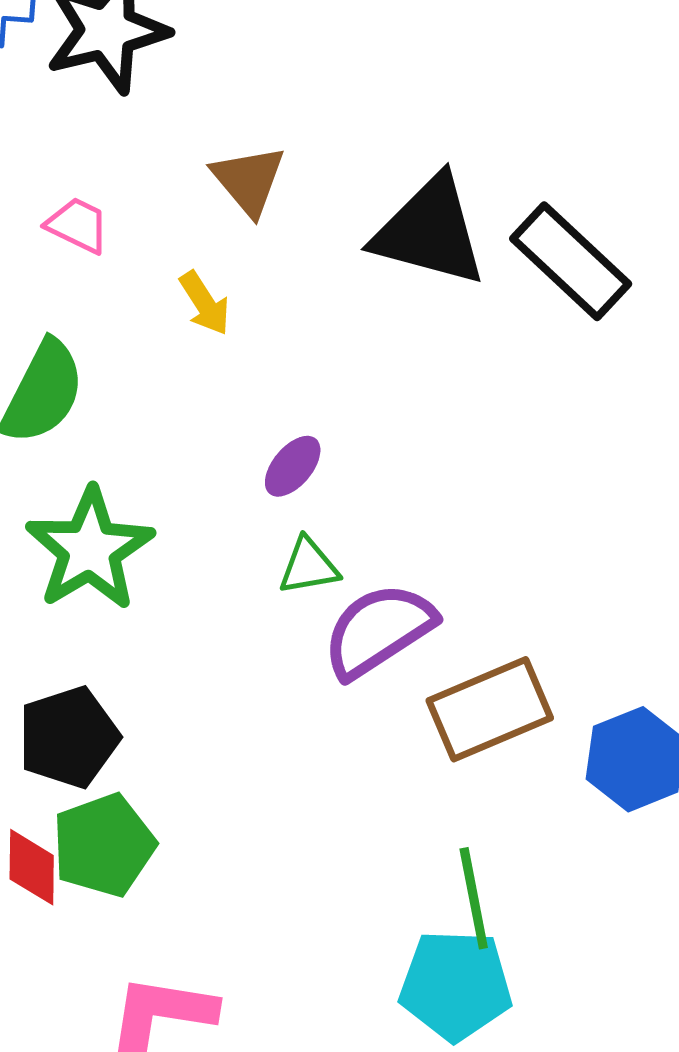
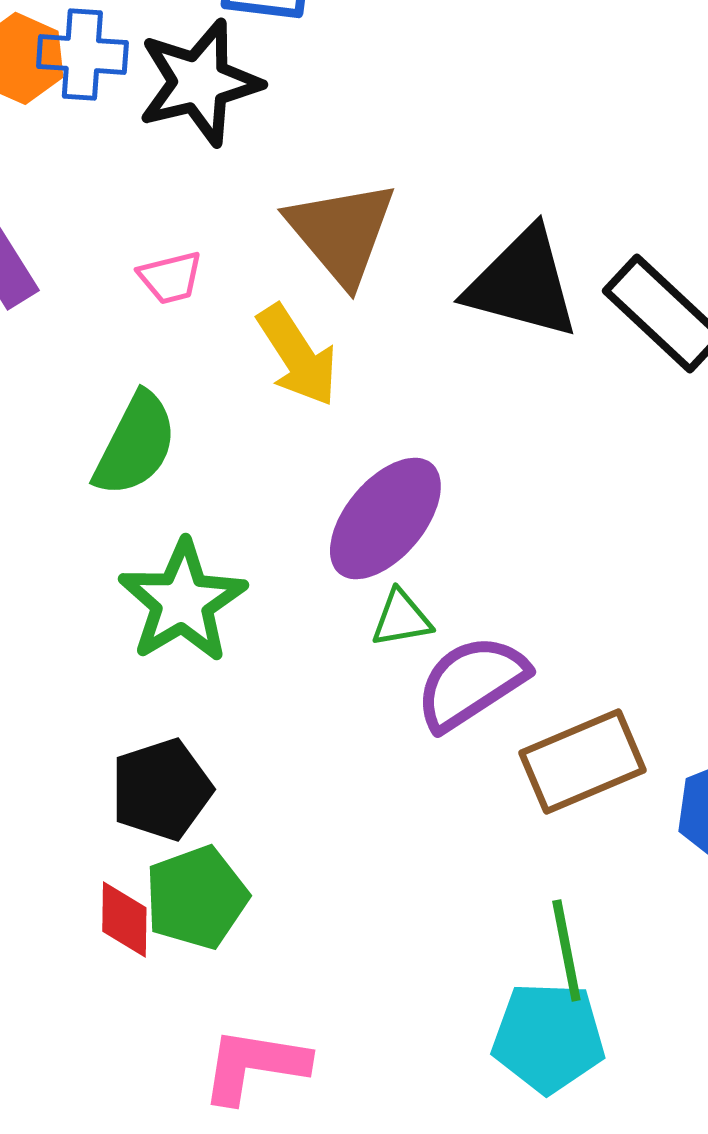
brown triangle: (249, 180) -> (341, 232), size x1.5
pink trapezoid: (78, 225) -> (170, 277), turned 140
yellow arrow: (205, 303) -> (297, 355), size x1.6
purple ellipse: (293, 466) -> (385, 518), size x2.0

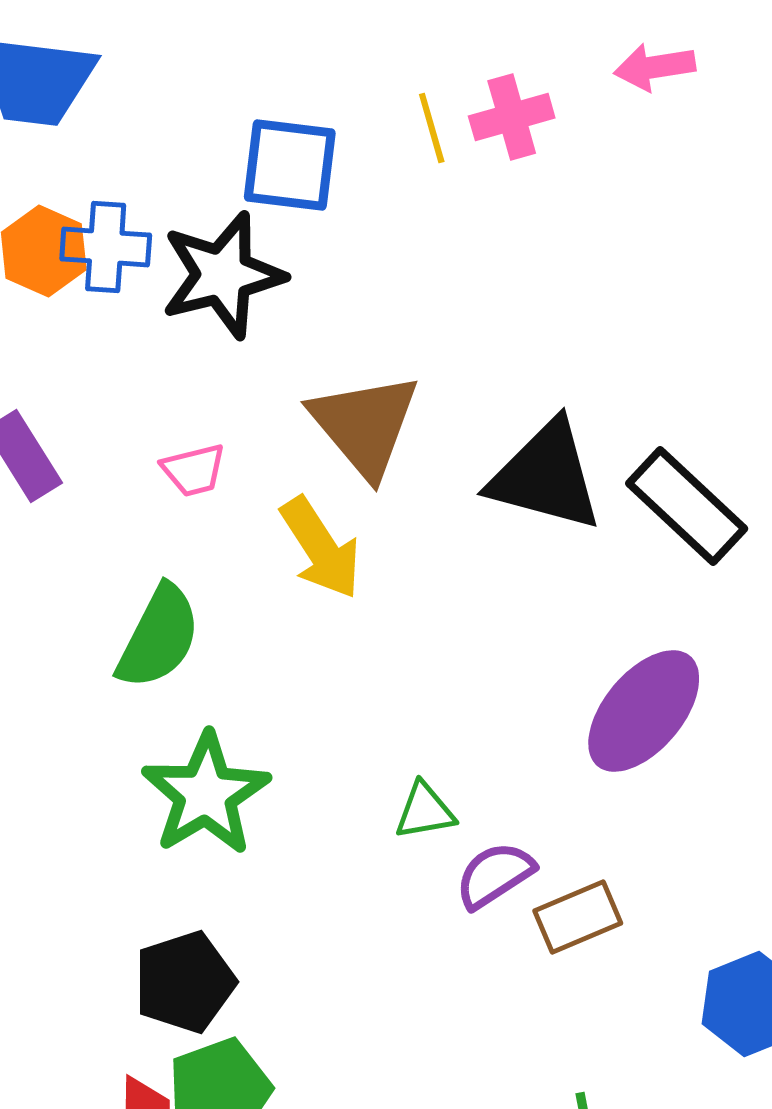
purple ellipse: (385, 518) -> (644, 711), moved
purple semicircle: (471, 682) -> (495, 875), size x0.7
brown rectangle: (582, 761) -> (578, 917), moved, size x0.7

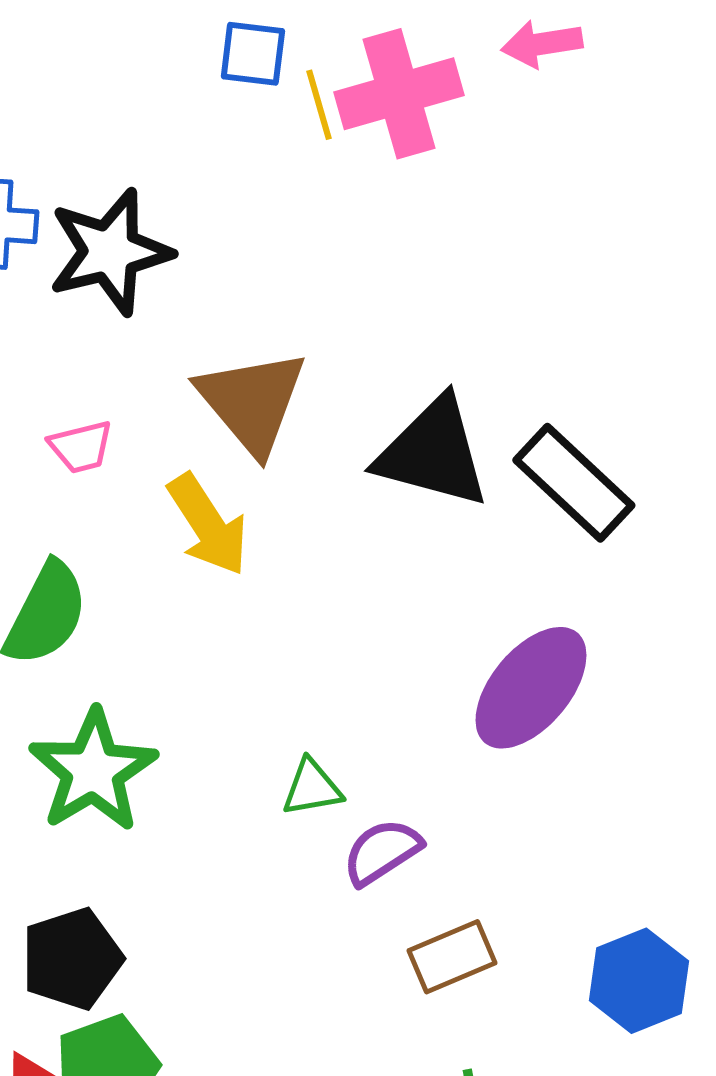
pink cross: (512, 117) -> (399, 94), size x1.5
blue square: (290, 165) -> (253, 54), moved, size x0.7
brown rectangle: (578, 917) -> (452, 957), moved

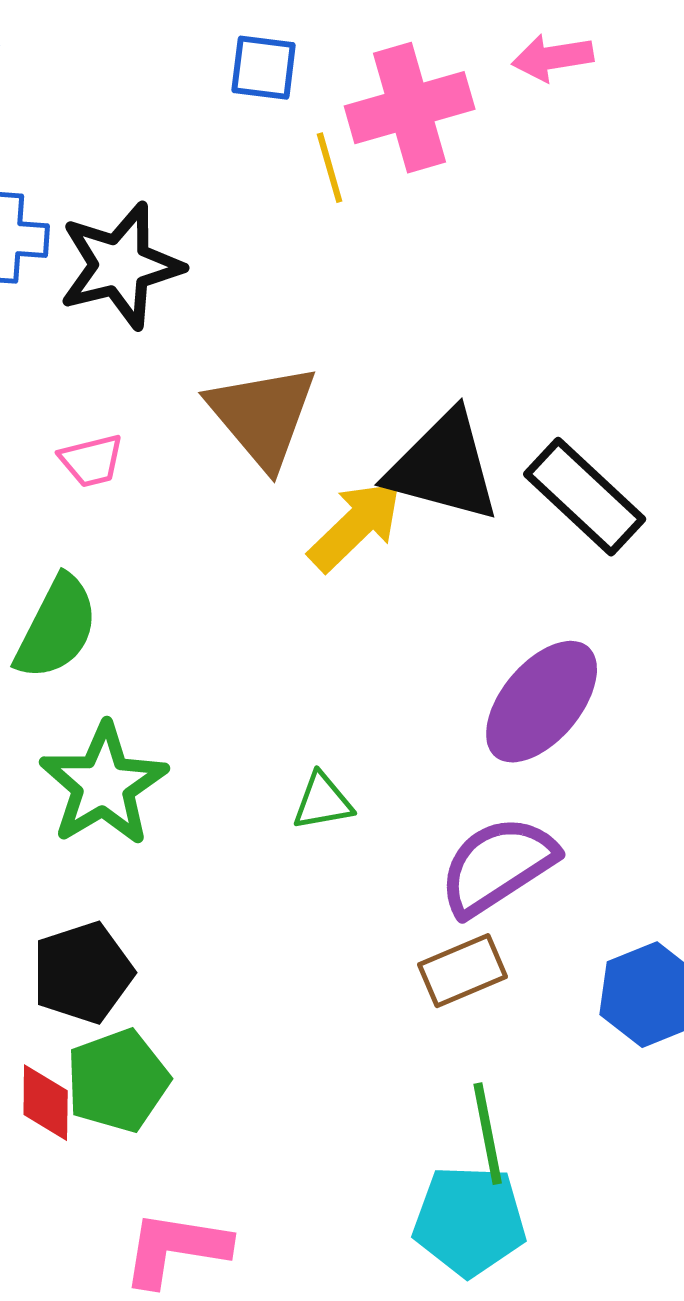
yellow line: (319, 105) -> (330, 168), moved
yellow arrow: (208, 525) -> (356, 526), moved, turned -101
purple semicircle: (382, 852) -> (498, 866), moved, size x1.5

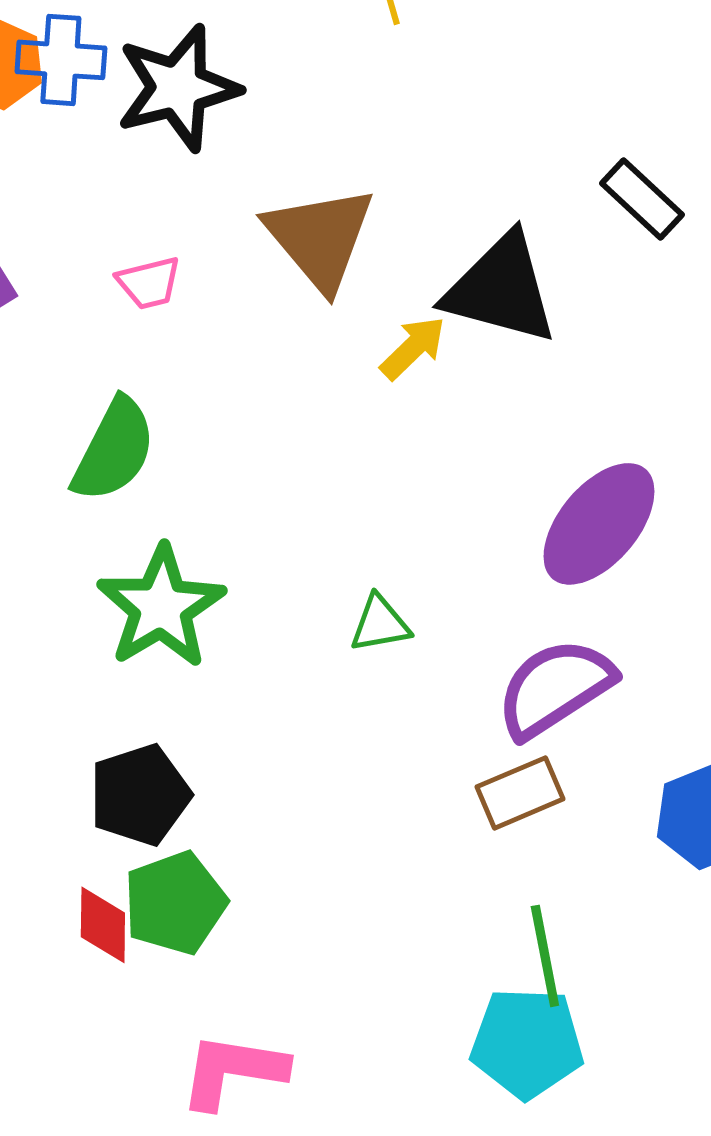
black rectangle: (585, 497) -> (642, 199), moved, size x0.7
yellow arrow: (356, 526) -> (413, 348), size x0.7

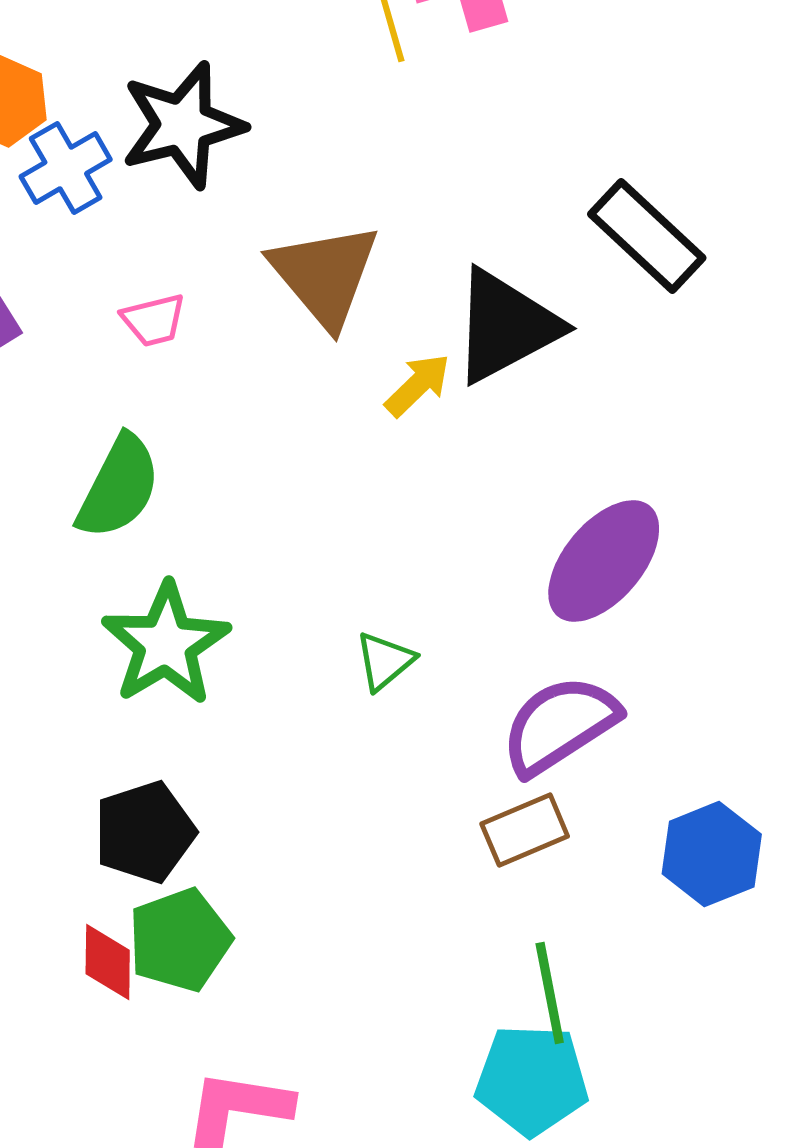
blue cross: (61, 60) -> (66, 168), moved, turned -34
black rectangle: (642, 199) -> (647, 236), size x1.4
black triangle: (501, 289) -> (506, 326), turned -43
green triangle: (380, 624) -> (385, 661), turned -30

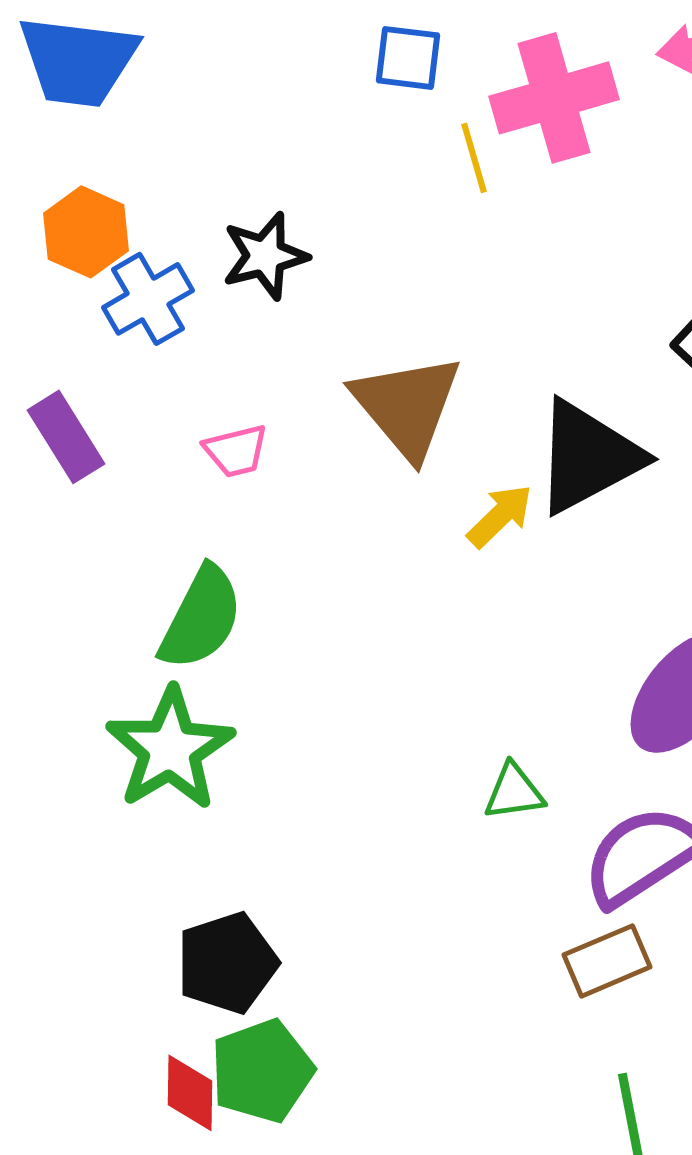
black star: (183, 125) -> (265, 256), size x0.7
green star: (166, 644) -> (170, 749), moved
green triangle: (385, 661) -> (514, 792), moved, turned 32

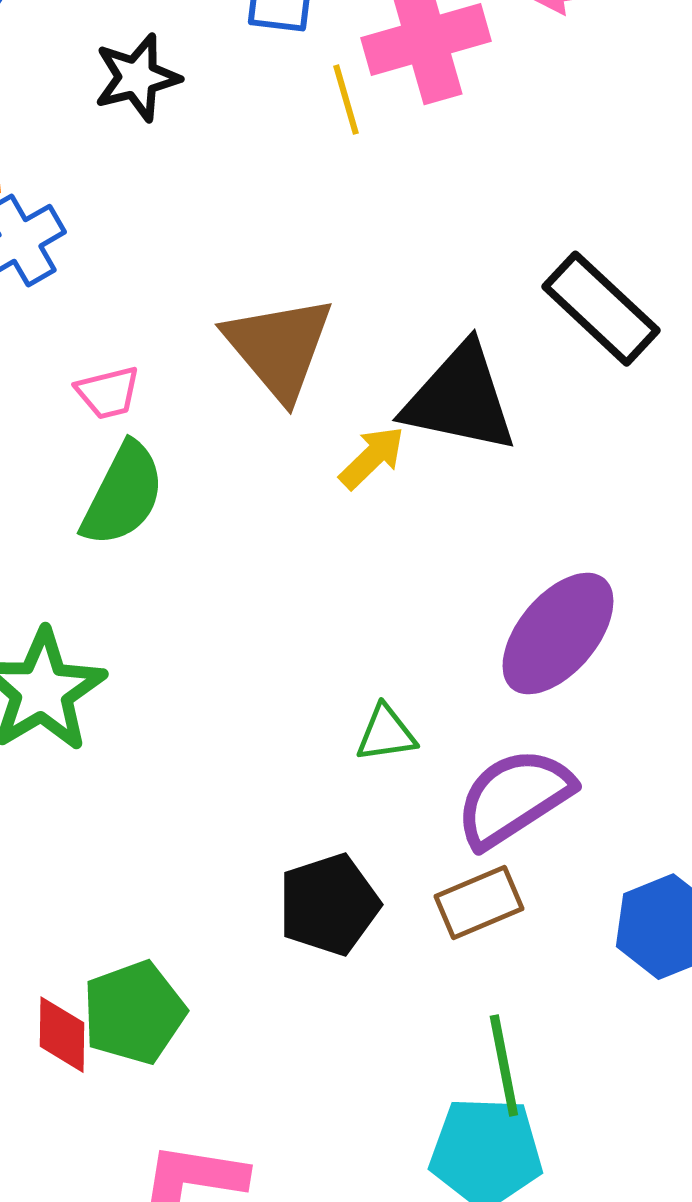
black star: (265, 256) -> (137, 78), moved
black triangle: (588, 457) -> (460, 399), turned 40
green semicircle: (201, 618) -> (123, 495), moved
black pentagon: (227, 963) -> (329, 905), moved

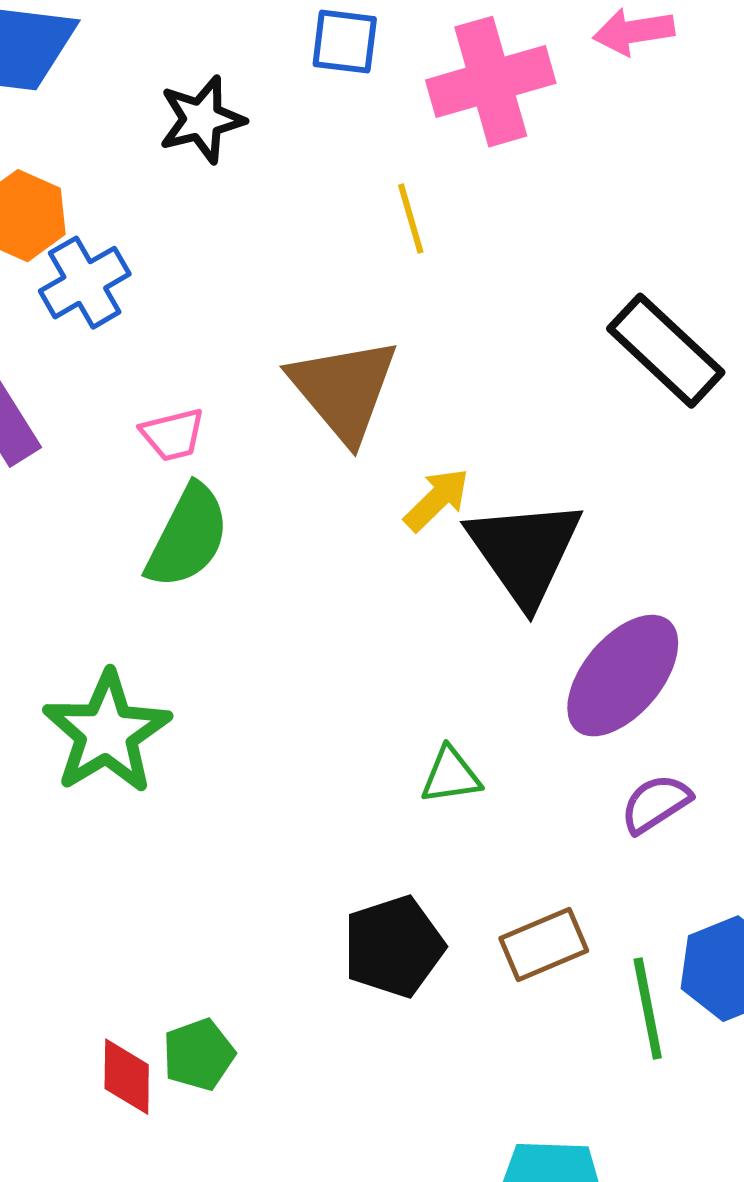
yellow line: (346, 100) -> (411, 219), moved
black triangle: (460, 399) -> (525, 552), moved, turned 43
purple semicircle: (514, 798) -> (656, 804), moved, size x0.6
green pentagon: (134, 1013) -> (199, 1055), size x0.7
green line: (504, 1066) -> (648, 1009), moved

